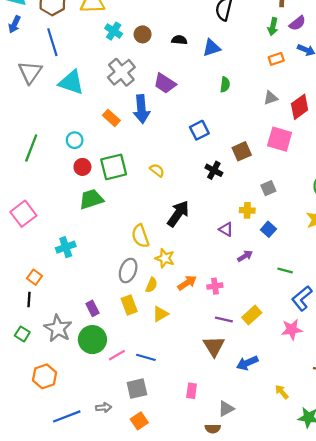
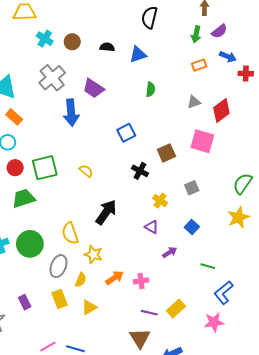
orange rectangle: (111, 118) -> (14, 117), moved
yellow cross: (247, 210) -> (160, 201), moved, turned 32
green circle: (92, 340) -> (30, 244), moved

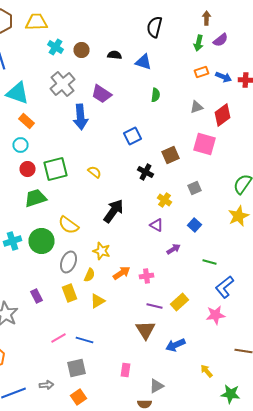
blue triangle: (138, 54) -> (144, 62), turned 36
blue arrow: (228, 57) -> (224, 77), moved
yellow semicircle: (70, 233) -> (68, 225), moved, turned -35

